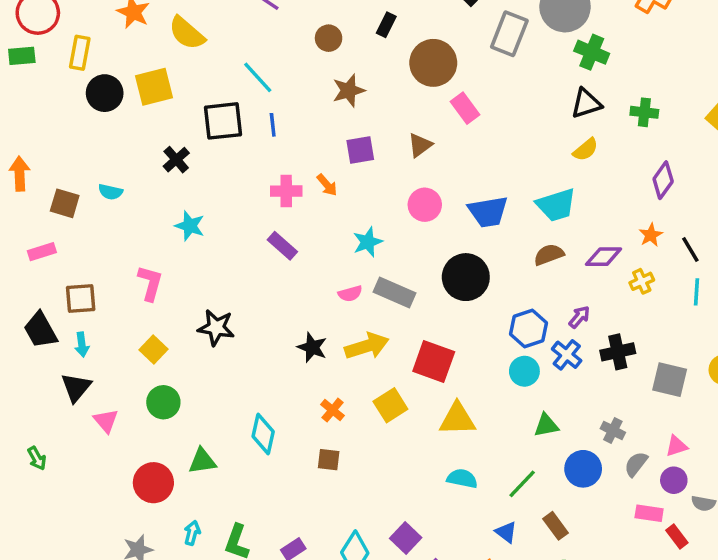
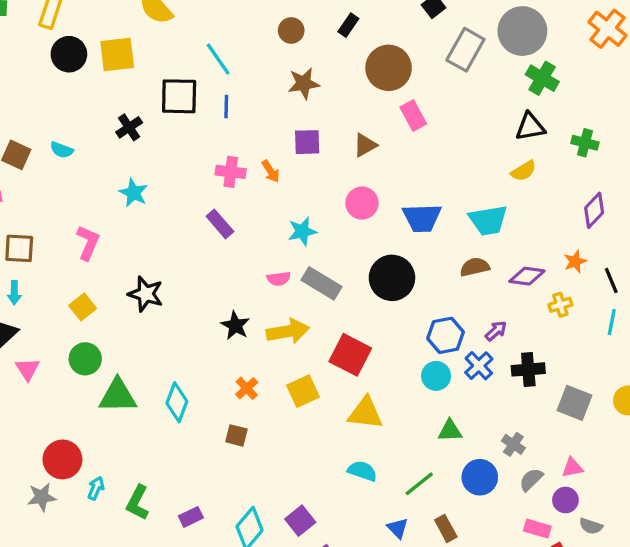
green triangle: (202, 461) -> (118, 396), moved, size x1.4
red circle: (153, 483) -> (62, 459), moved

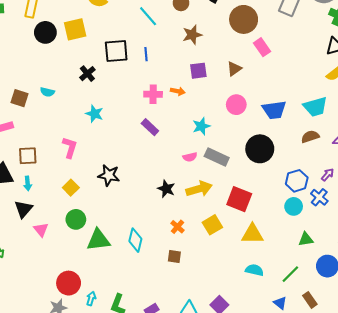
cyan line: (218, 59) -> (148, 16), moved
orange arrow: (271, 171) -> (178, 91), turned -40

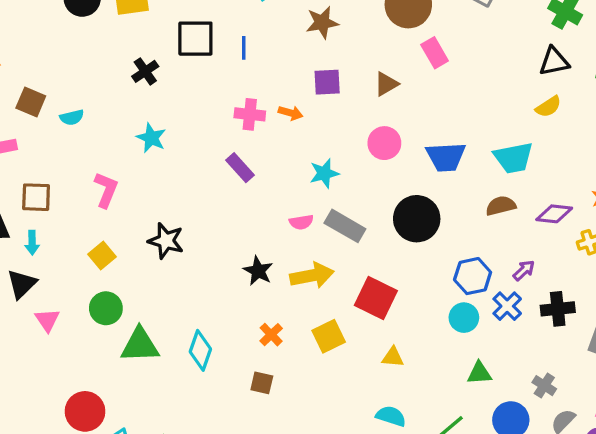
cyan semicircle: (47, 92) -> (72, 117), moved, turned -32
yellow triangle: (252, 234) -> (393, 357), size x0.6

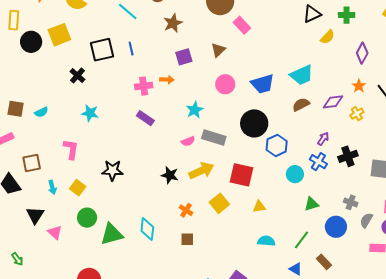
yellow semicircle: (548, 107) -> (327, 37), moved
cyan arrow: (32, 243) -> (52, 187), moved
blue hexagon: (473, 276) -> (277, 145), moved

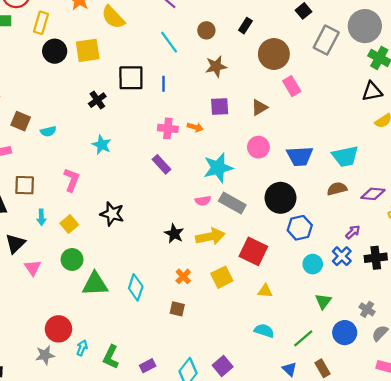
cyan star: (195, 110) -> (218, 168), size x1.5
green triangle: (311, 204) -> (323, 301), turned -49

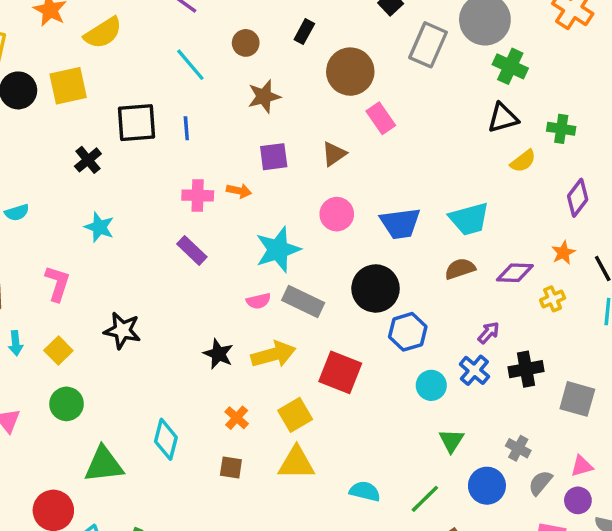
yellow semicircle: (113, 17) -> (103, 33), turned -75
green triangle: (95, 284) -> (104, 464), moved
yellow triangle: (265, 291) -> (296, 463), moved, size x1.6

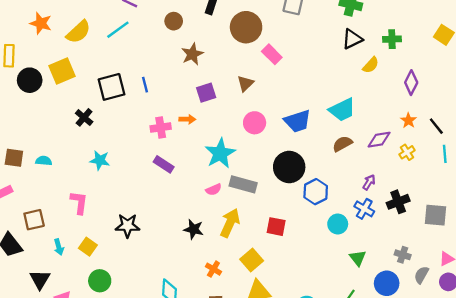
cyan line: (190, 65) -> (118, 30), moved, turned -75
cyan semicircle: (17, 213) -> (44, 161), turned -147
yellow arrow: (273, 354) -> (230, 223), turned -40
red square: (340, 372) -> (276, 227), size x0.7

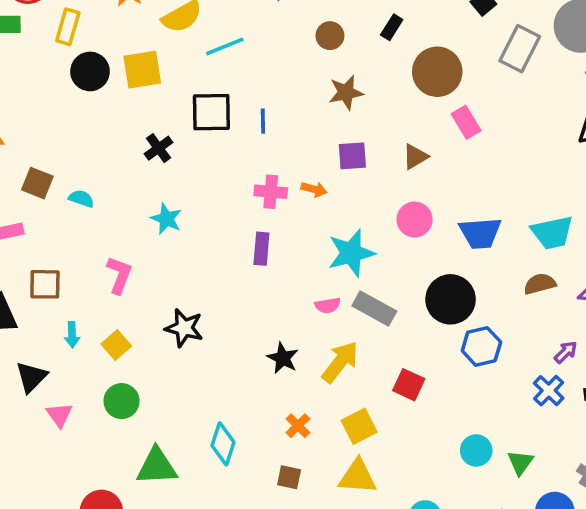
cyan line: (118, 30) -> (225, 46), moved
purple rectangle: (164, 164) -> (261, 249), turned 48
cyan circle: (338, 224) -> (476, 450), moved

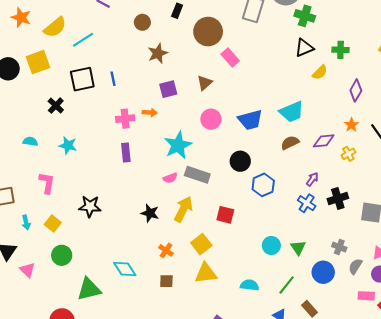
cyan semicircle: (81, 199) -> (30, 141), moved
black circle: (451, 299) -> (240, 161), size x0.7
cyan diamond: (223, 444) -> (125, 269), turned -40

